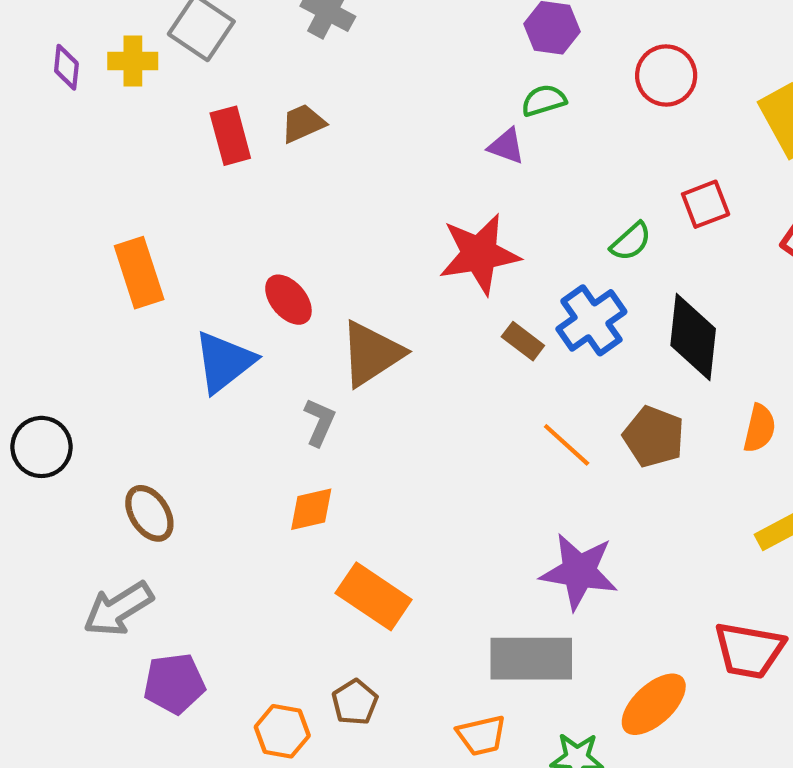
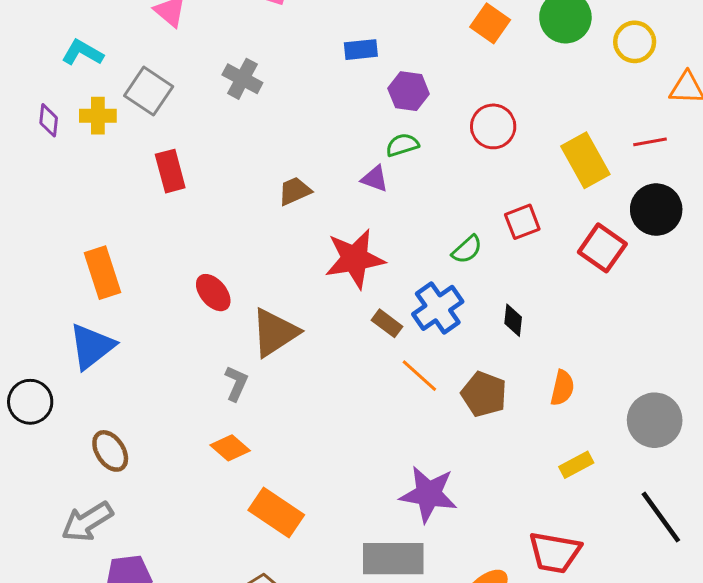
brown trapezoid: (303, 123) -> (295, 191), moved
black diamond: (693, 337) -> (513, 320), size x0.5
blue triangle: (224, 362) -> (92, 346), moved
orange line: (567, 445) -> (419, 376), moved
orange diamond: (311, 509) -> (230, 448), turned 54

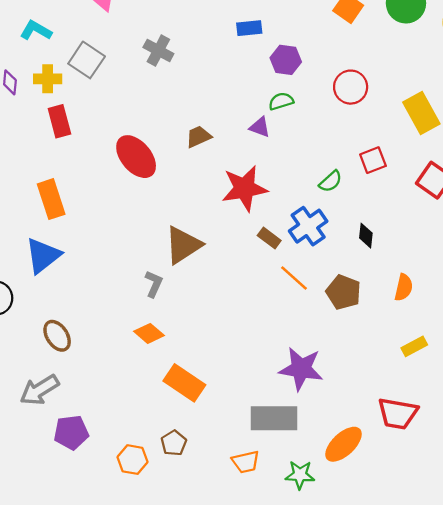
red rectangle: (170, 171) -> (59, 121), moved
red ellipse: (213, 293) -> (136, 157), moved, size x1.5

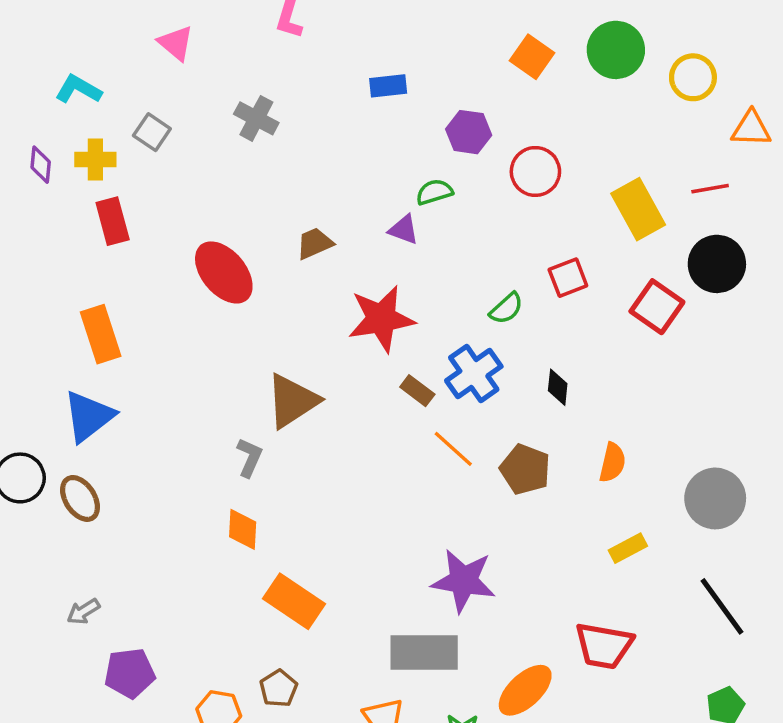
gray square: (87, 60) -> (152, 132), size x0.7
purple hexagon: (286, 60) -> (469, 132), moved
orange diamond: (149, 333) -> (243, 529), turned 52
brown ellipse: (57, 336) -> (80, 498), moved
gray arrow: (39, 390) -> (83, 611), size x0.6

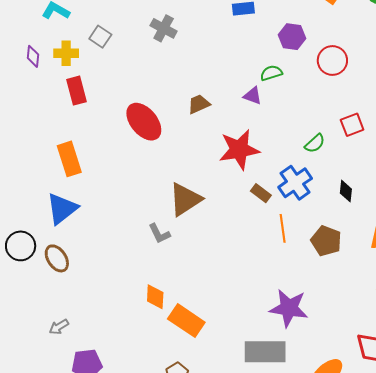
orange line: (453, 449) -> (283, 228), turned 40
gray L-shape: (249, 457) -> (159, 234), turned 130
orange diamond: (243, 529) -> (155, 297), moved

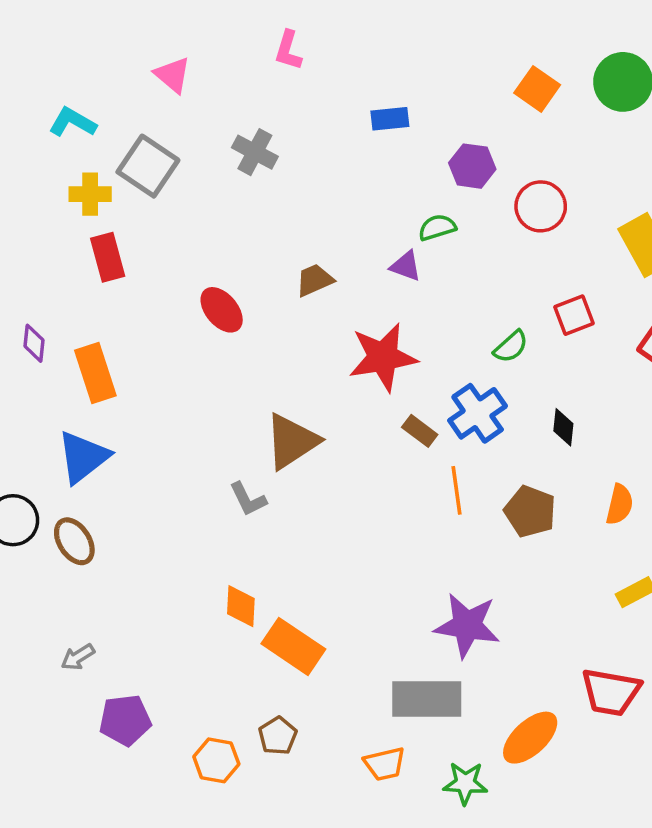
gray square: (100, 37) -> (148, 166), size x1.6
purple diamond: (33, 56) -> (34, 343), moved
red ellipse: (144, 122) -> (222, 310), size x0.7

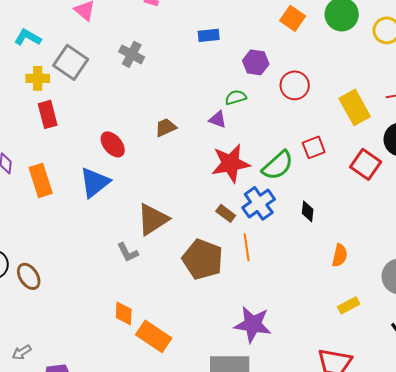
green semicircle: (511, 347) -> (278, 165), size x1.6
red star: (383, 357) -> (231, 163), moved
blue triangle: (83, 457) -> (95, 182), moved
brown pentagon: (530, 511) -> (203, 259), moved, size x1.4
gray arrow: (78, 657) -> (22, 352), moved

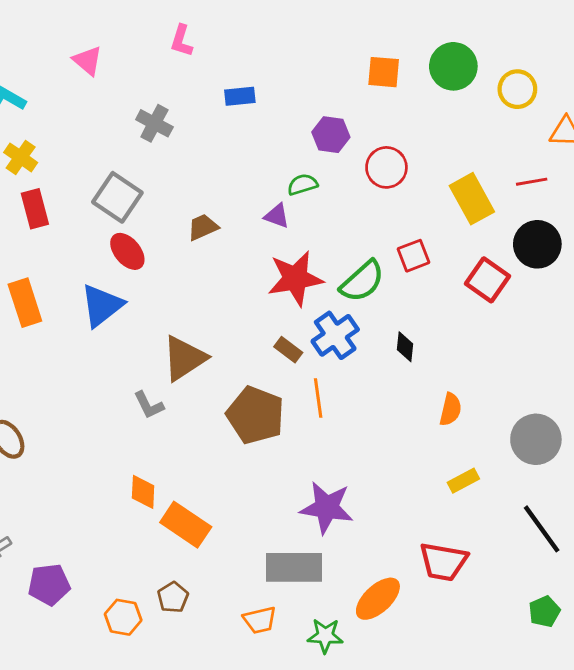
orange square: (293, 18) -> (384, 72), turned -30
blue rectangle: (209, 35) -> (240, 96), moved
gray square: (71, 62) -> (117, 197), moved
yellow cross: (38, 78) -> (21, 157), turned 35

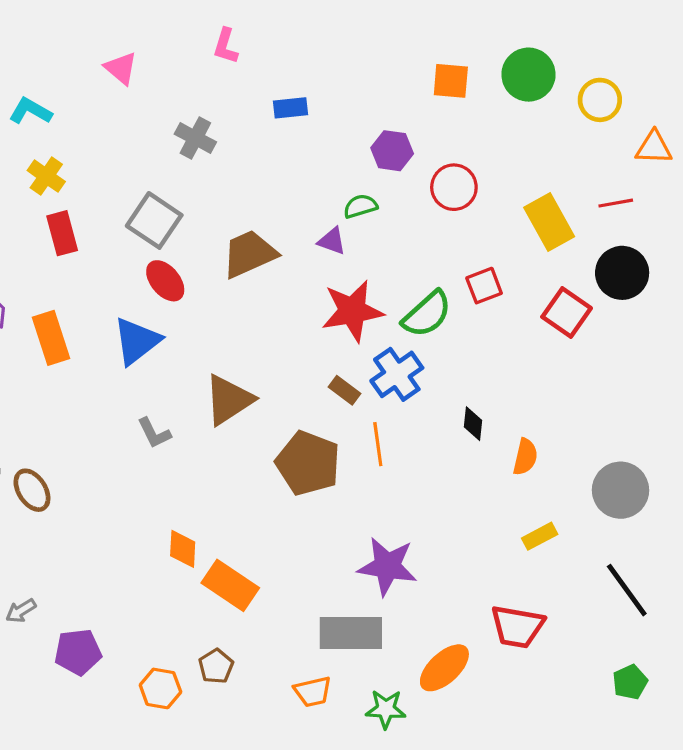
brown trapezoid: (203, 227) -> (249, 254), size x1.6
black diamond: (405, 347) -> (473, 424), moved
gray L-shape: (149, 405) -> (154, 433), moved

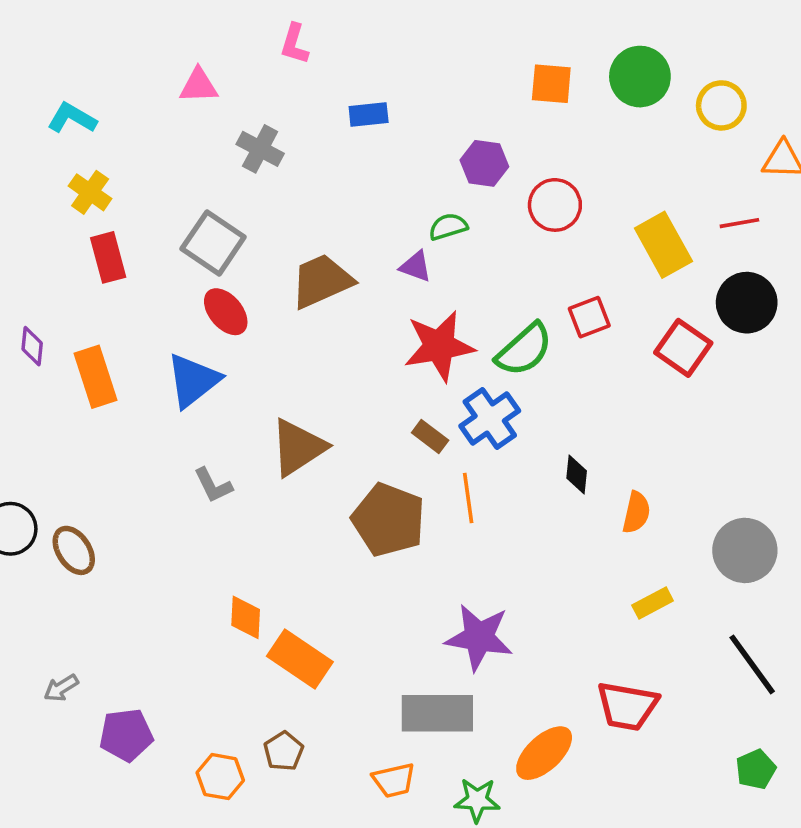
pink triangle: (121, 68) -> (199, 86), moved, turned -42

